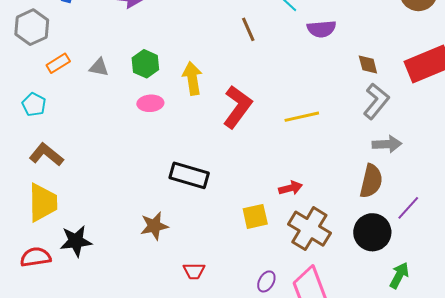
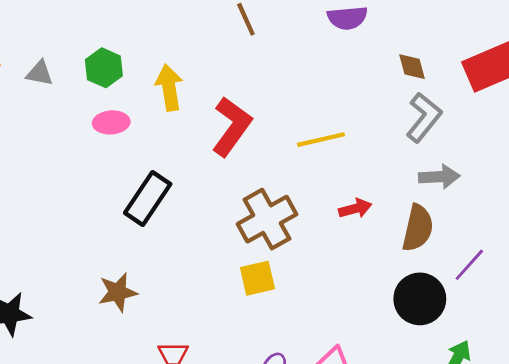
black rectangle: (189, 175) -> (148, 198), moved, turned -72
red arrow: (290, 188) -> (355, 208), moved
brown cross: (309, 229) -> (267, 219), moved, turned 30

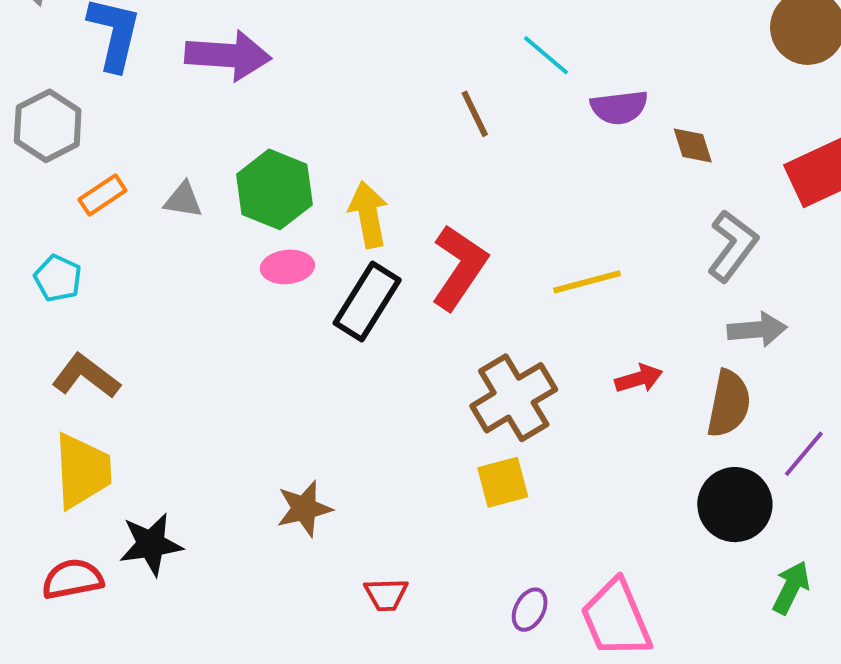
brown diamond: (412, 67) -> (693, 146), moved
green hexagon: (104, 68) -> (274, 189), size x1.4
black rectangle: (148, 198) -> (367, 301), moved

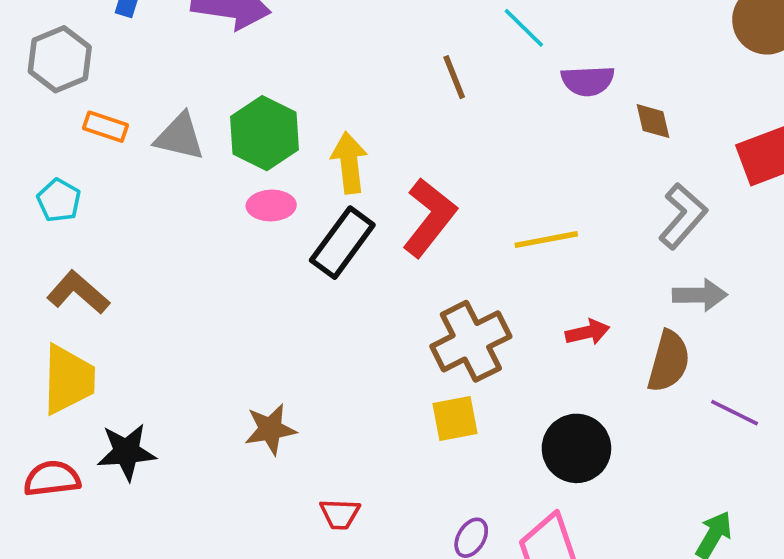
orange rectangle: (102, 195) -> (106, 127), turned 48
gray triangle: (183, 200) -> (180, 137), size x1.4
purple line: (804, 454) -> (735, 413), turned 72
black circle: (735, 505) -> (576, 448), moved

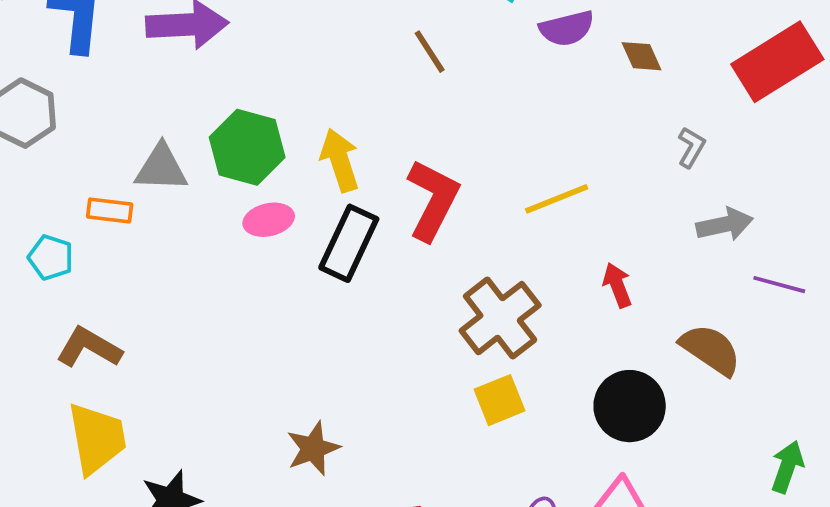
orange rectangle: (106, 127) -> (110, 210), moved
gray L-shape: (683, 216) -> (691, 147), size x0.6
red arrow: (587, 332) -> (617, 285), turned -87
brown semicircle: (669, 361) -> (711, 350), moved, turned -60
purple line: (735, 413) -> (779, 285), moved

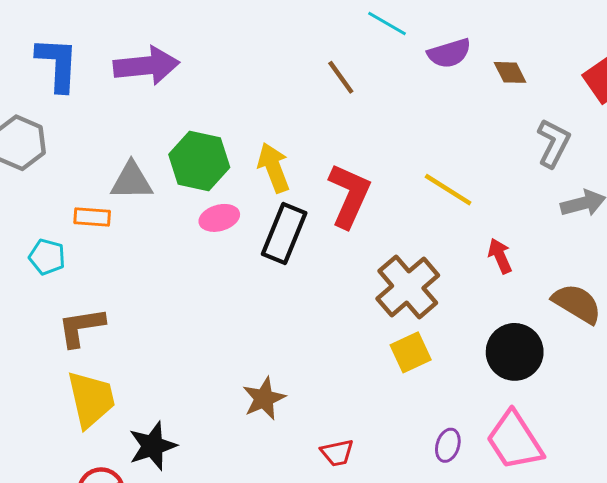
gray L-shape: (691, 147) -> (553, 143), size x1.5
yellow line: (557, 199) -> (448, 190), turned 57
brown L-shape: (89, 348) -> (81, 327), turned -36

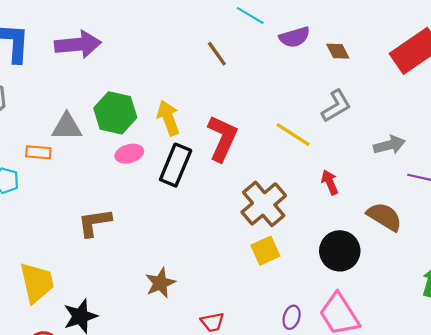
gray L-shape: (553, 143) -> (336, 106), moved, turned 32
brown L-shape: (81, 327) -> (95, 223), moved

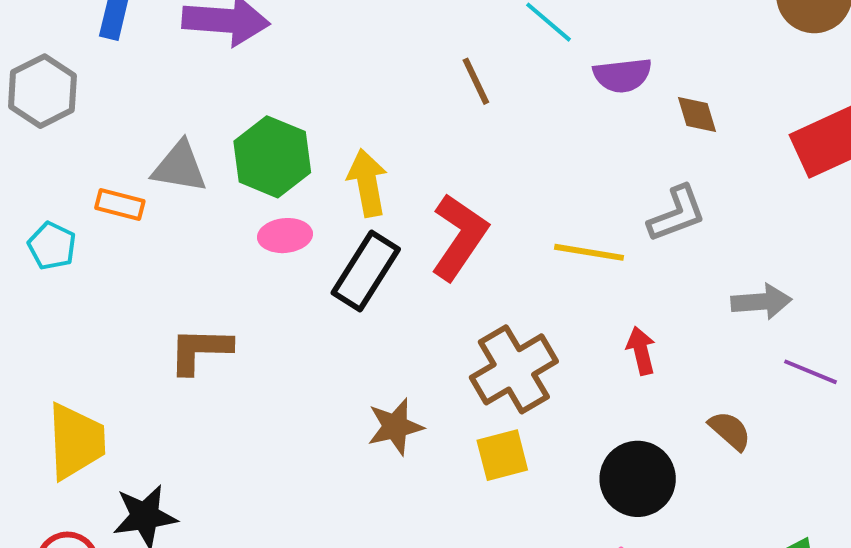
yellow line: (293, 135) -> (589, 252), turned -33
brown semicircle: (384, 217) -> (730, 431), size x0.7
brown star: (160, 283) -> (395, 427), moved

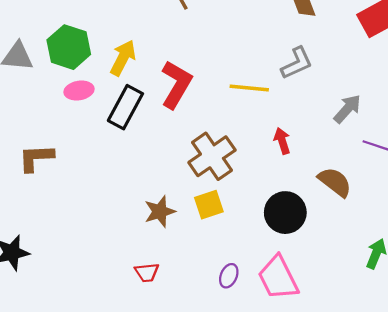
yellow arrow: (367, 183) -> (123, 58), turned 42
gray arrow: (761, 302) -> (347, 109), turned -40
brown star: (395, 427) -> (160, 212), moved
brown semicircle: (730, 431) -> (335, 182), size x1.4

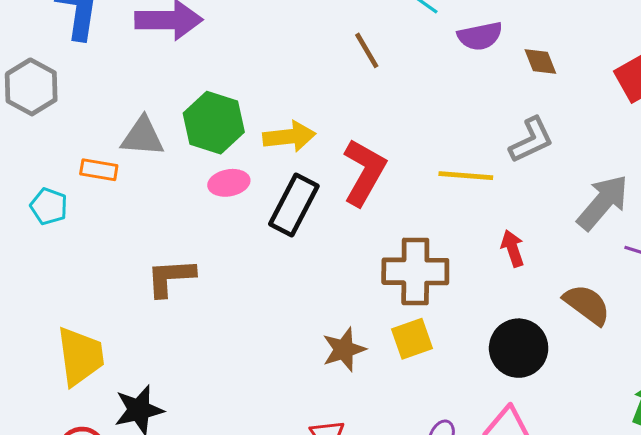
yellow arrow: (123, 58) -> (289, 136), turned 57
gray arrow: (347, 109) -> (603, 202), size x1.4
brown cross: (212, 156) -> (415, 271), turned 36

